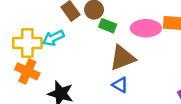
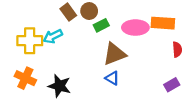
green rectangle: (108, 26) -> (101, 25), turned -48
orange cross: (27, 71) -> (25, 78), moved

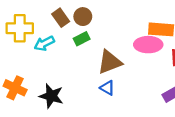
green rectangle: (101, 25) -> (82, 39), moved
pink ellipse: (135, 28) -> (148, 45), moved
yellow cross: (30, 41) -> (20, 28), moved

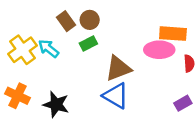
yellow cross: (20, 28) -> (22, 50), moved, turned -36
cyan arrow: (44, 43) -> (49, 48), turned 66
blue triangle: (107, 88) -> (116, 96), size x1.6

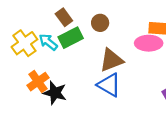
brown circle: (90, 20) -> (100, 23), moved
green rectangle: (88, 44) -> (71, 38), moved, size x1.5
orange cross: (18, 96) -> (38, 82), moved, turned 30

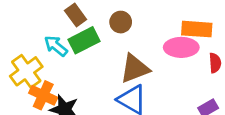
yellow cross: (24, 43) -> (26, 71), moved
orange cross: (38, 82) -> (43, 95), turned -30

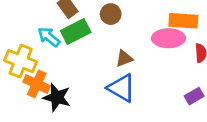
brown triangle: (135, 69) -> (124, 58), size x0.6
yellow cross: (26, 71) -> (21, 61), turned -32

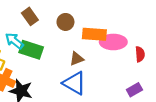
orange rectangle: (183, 21) -> (94, 34), moved
green rectangle: (76, 32) -> (31, 50), moved, turned 45

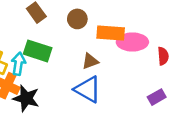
cyan arrow: (14, 41) -> (18, 64), moved, turned 60

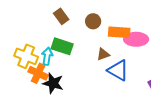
blue triangle: (88, 89) -> (118, 70), moved

